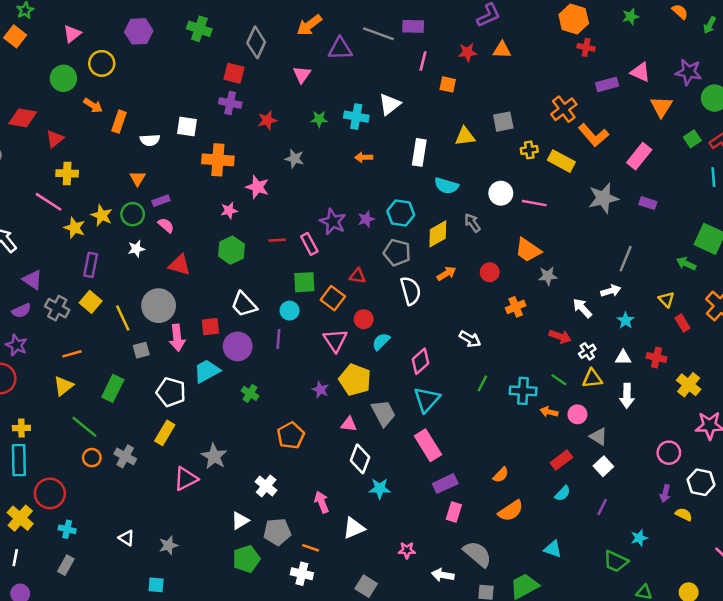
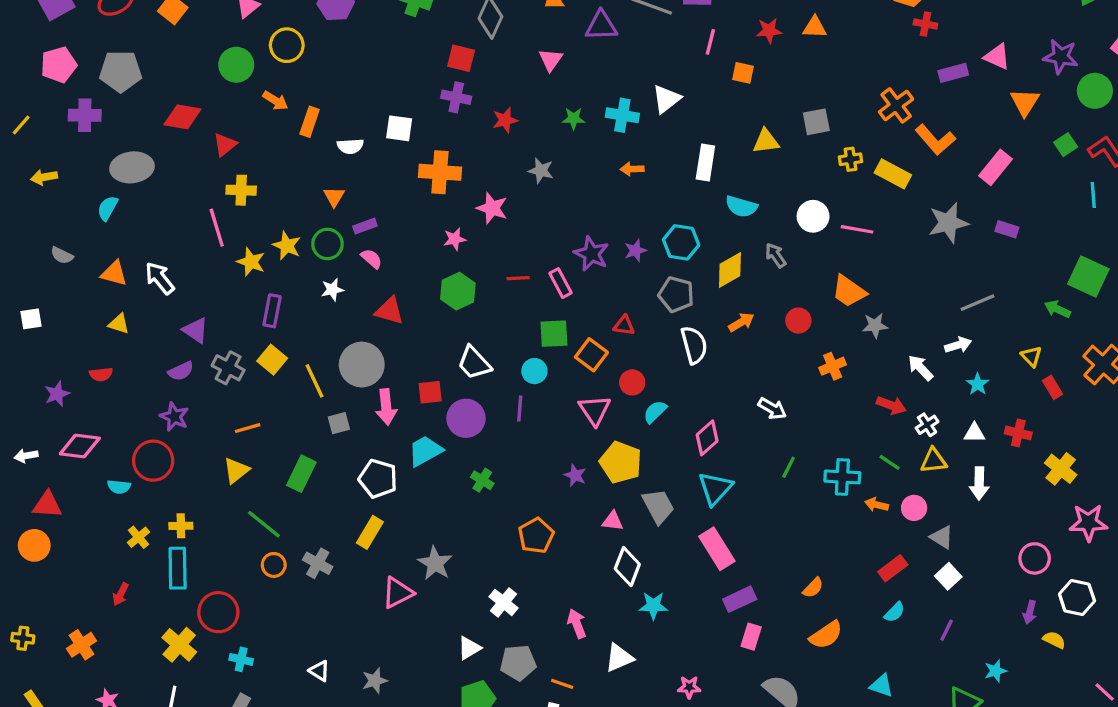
pink line: (49, 202) -> (217, 228), turned 40
gray line: (626, 259) -> (978, 303), turned 45

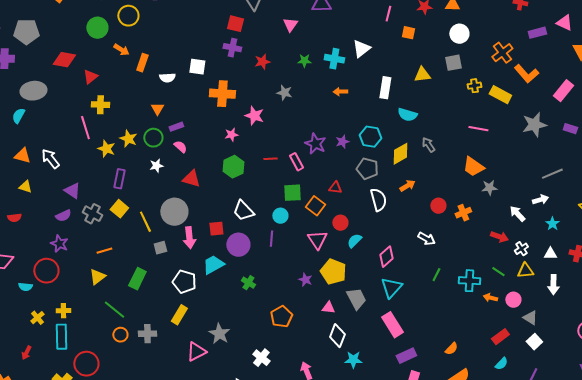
white circle: (813, 216) -> (459, 34), moved
red circle: (798, 321) -> (438, 206), moved
gray cross: (318, 563) -> (147, 334), turned -30

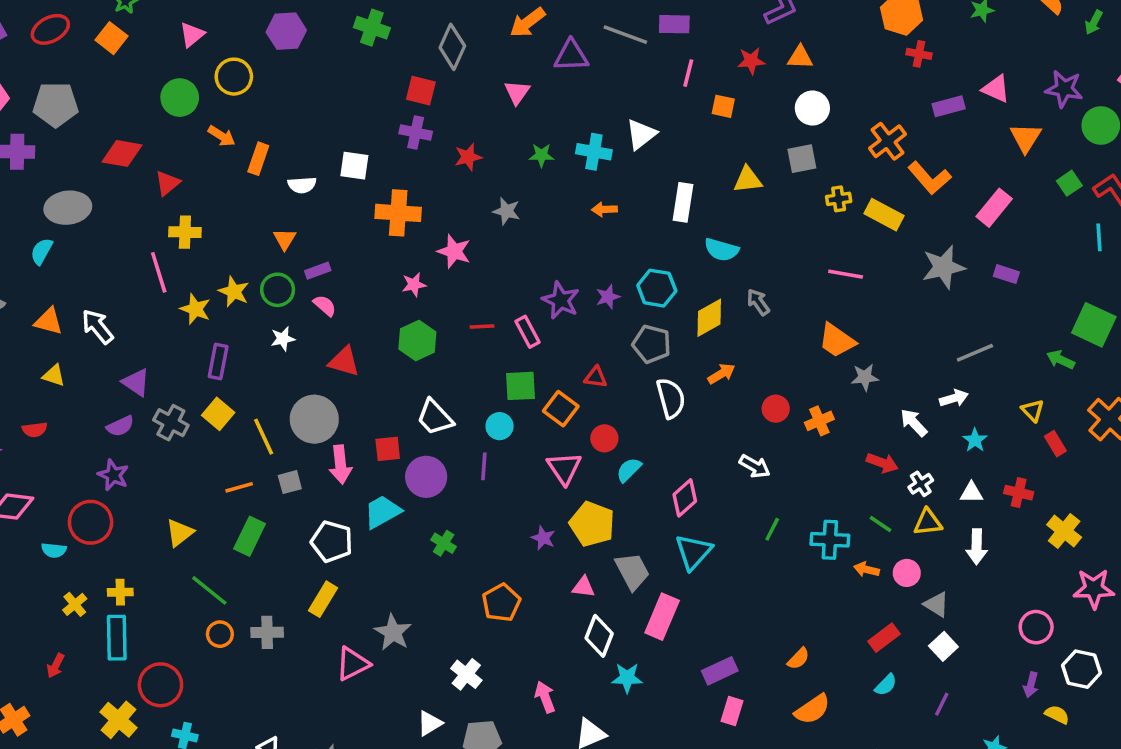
orange line: (104, 251) -> (239, 487), moved
pink rectangle: (392, 325) -> (662, 617), moved, turned 55

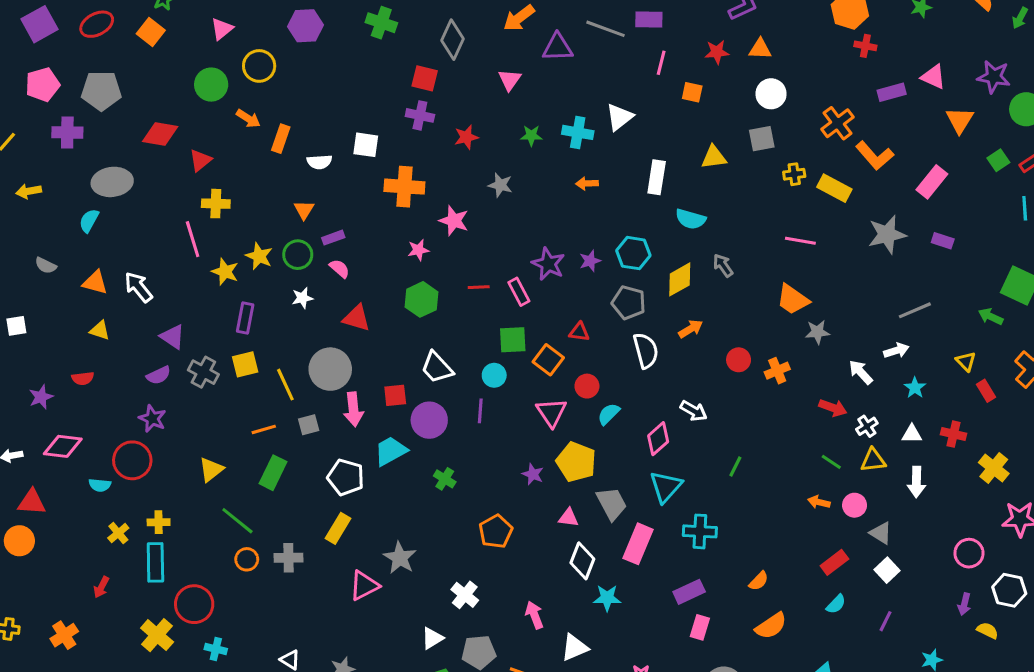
yellow square: (218, 414) -> (245, 364), turned 36
white arrow: (755, 466) -> (694, 411), moved
cyan cross: (830, 540) -> (700, 531), moved

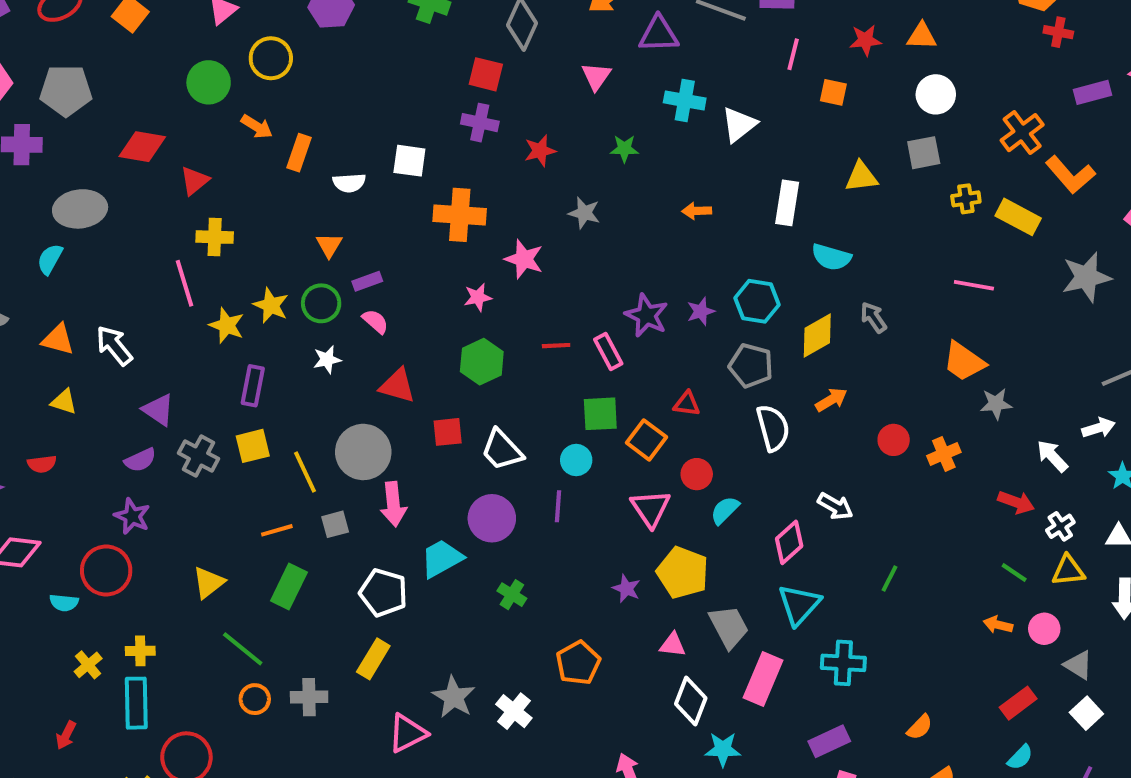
cyan cross: (578, 132) -> (685, 100), moved
red square: (395, 395) -> (448, 432), moved
white cross: (465, 595) -> (514, 711), moved

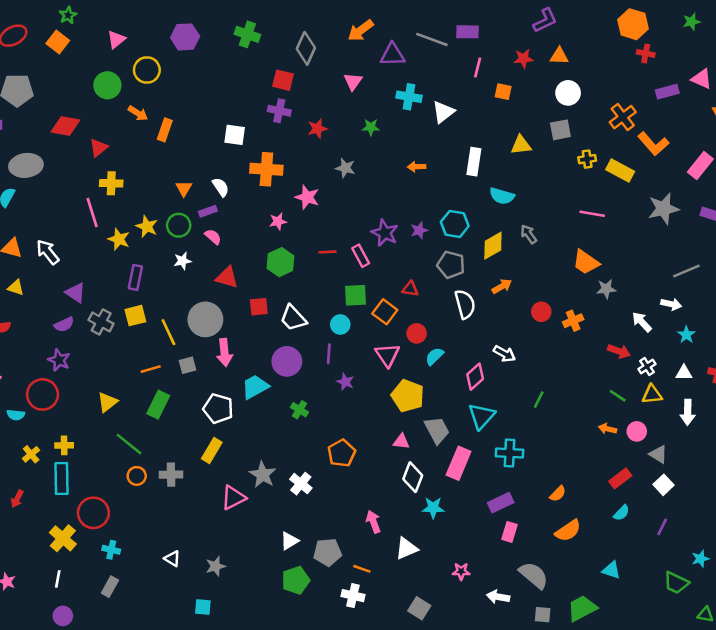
white semicircle: (349, 183) -> (221, 187), moved, turned -120
white arrow: (1098, 428) -> (671, 304), turned 30
purple star: (626, 589) -> (345, 382), moved

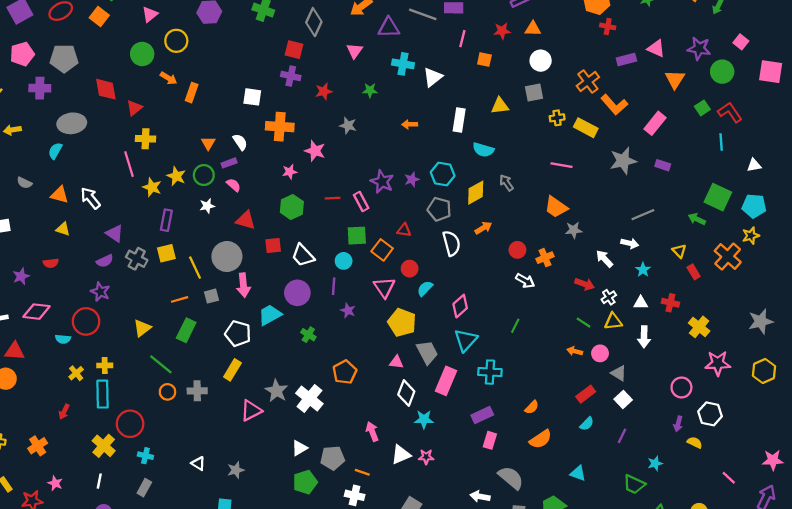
red diamond: (65, 126) -> (106, 89), turned 70
white arrow: (504, 354) -> (525, 281), moved
white cross: (301, 484) -> (309, 398), size x1.4
pink star: (461, 571) -> (426, 457), moved

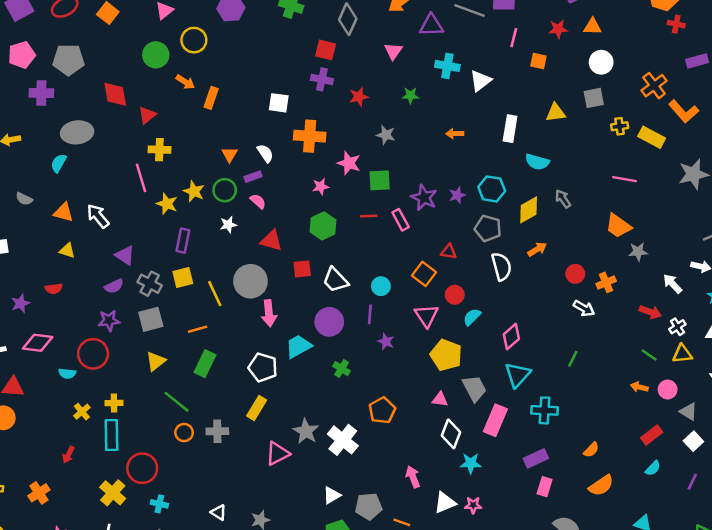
green square: (357, 236) -> (380, 180), moved
purple star: (100, 292) -> (109, 321), turned -30
gray square: (211, 296) -> (151, 319), moved, size x1.5

